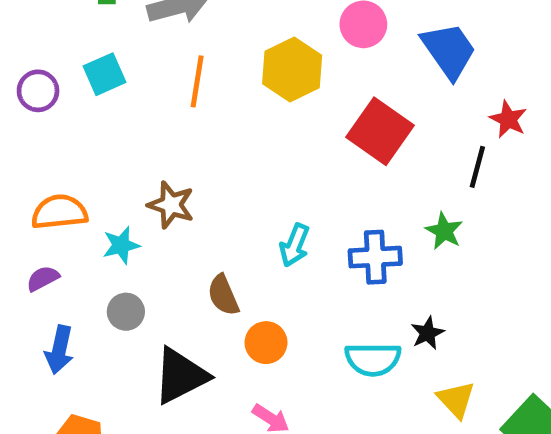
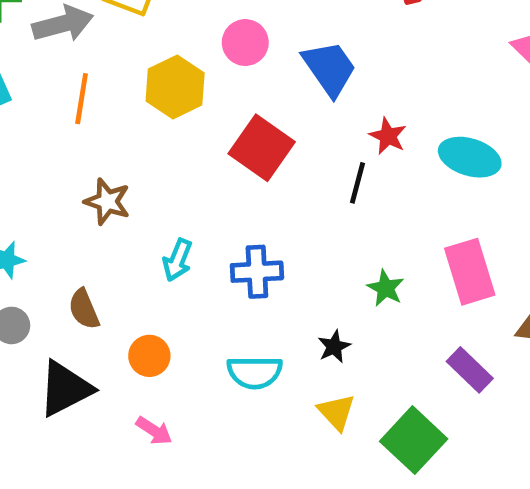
brown star: (171, 205) -> (107, 202), moved
green star: (444, 231) -> (386, 288), moved
brown semicircle: (223, 295) -> (84, 309), moved
black star: (427, 333) -> (334, 347), moved

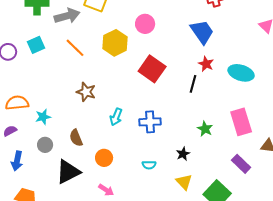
blue trapezoid: (329, 68) -> (202, 32), moved
orange line: (82, 99) -> (75, 48), turned -55
cyan semicircle: (255, 372) -> (149, 165), size x0.6

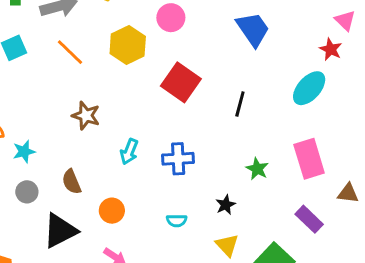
red star: (206, 64) -> (331, 49), moved
cyan ellipse: (241, 73) -> (309, 88), turned -65

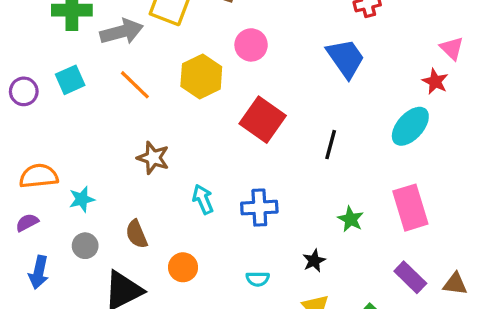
cyan arrow: (129, 152) -> (203, 199), turned 135
brown triangle: (348, 193) -> (455, 284), moved

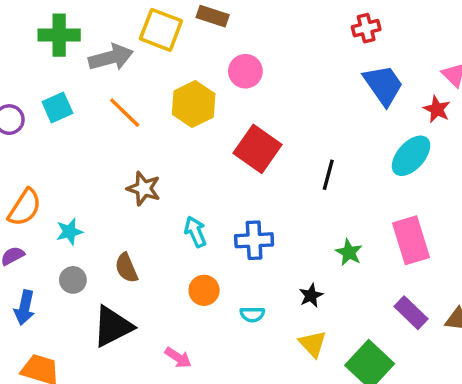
blue trapezoid: (346, 58) -> (383, 85), moved
orange semicircle: (39, 176) -> (25, 208), turned 129
orange circle: (183, 267) -> (204, 290), moved

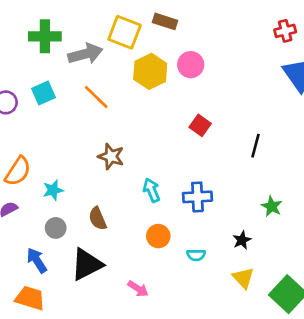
yellow hexagon: (194, 104) -> (150, 71), moved
red square: (257, 149) -> (200, 125), size x0.6
blue arrow: (25, 308) -> (37, 260), moved, turned 135

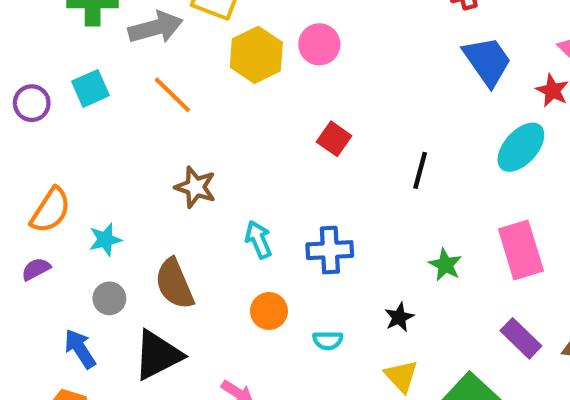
brown semicircle: (98, 219) -> (174, 284), size x1.4

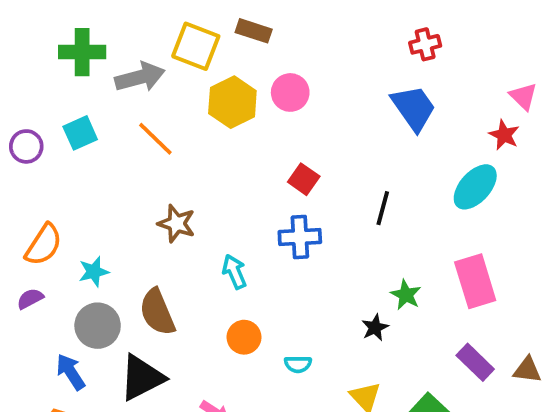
blue trapezoid: (487, 61) -> (414, 108), moved
blue cross: (330, 250) -> (300, 237), moved
gray circle: (109, 298) -> (98, 326), size x1.5
black star: (399, 317) -> (375, 328), moved

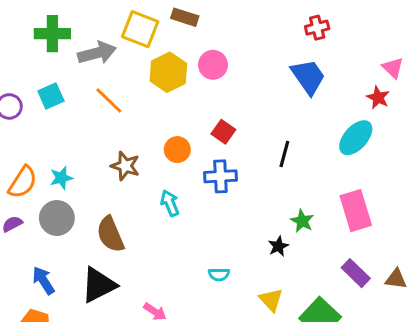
cyan star: (94, 272) -> (61, 178), moved
gray circle: (98, 326) -> (57, 218), moved
orange circle: (244, 337) -> (177, 150), moved

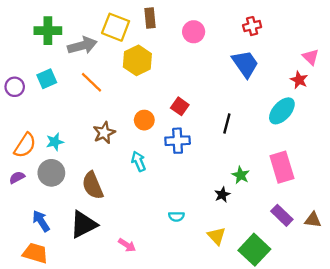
brown rectangle: (185, 17) -> (150, 18), turned 66
pink circle: (213, 65) -> (194, 32), moved
brown star: (125, 166) -> (104, 133), turned 30

